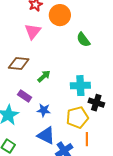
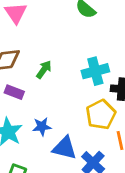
purple rectangle: (25, 96) -> (14, 92), moved
blue star: (44, 110) -> (42, 127), moved

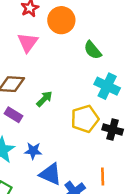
cyan cross: (95, 71) -> (107, 86), moved, turned 30
yellow pentagon: (101, 115) -> (85, 119), moved

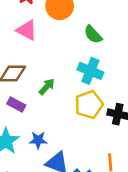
pink triangle: (28, 42) -> (27, 30), turned -35
cyan cross: (107, 86) -> (90, 71), moved

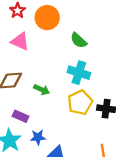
green arrow: (47, 87) -> (42, 90), turned 77
purple rectangle: (16, 105) -> (21, 116), moved

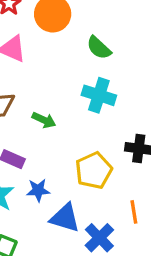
yellow pentagon: (80, 102) -> (94, 171), moved

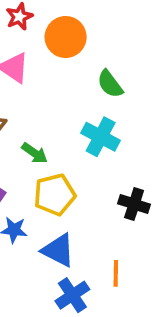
yellow pentagon: (94, 171) -> (55, 195), moved
blue triangle: (65, 218) -> (58, 250), moved

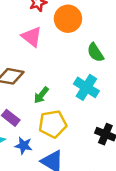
green arrow: (35, 153) -> (41, 95), turned 90

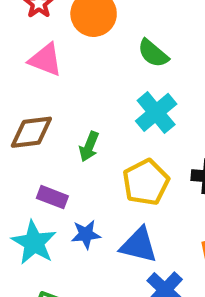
cyan cross: (86, 87) -> (156, 112), turned 35
yellow pentagon: (53, 124) -> (146, 182), moved

